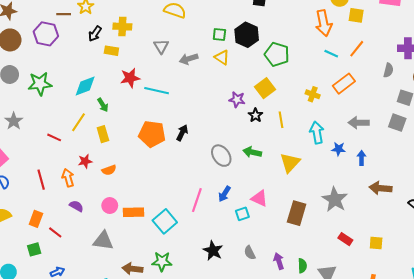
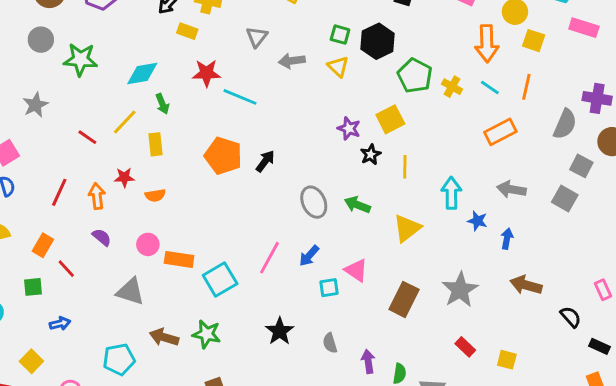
orange line: (357, 49) -> (526, 87), turned -36
gray semicircle: (388, 70) -> (565, 124), size x1.5
yellow cross: (313, 94) -> (452, 87), moved
red line: (41, 180) -> (59, 192), turned 30

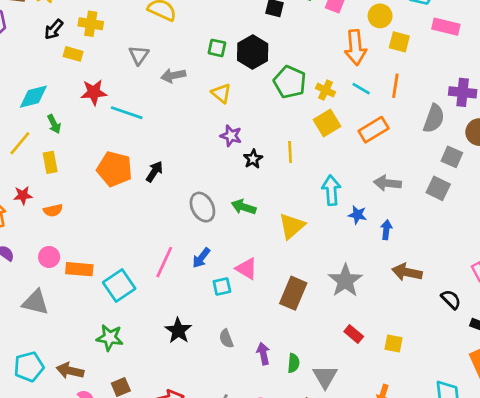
yellow triangle: (338, 67) -> (221, 93), moved
yellow square: (390, 119) -> (327, 123), moved
yellow line: (405, 167) -> (290, 152), moved
brown arrow: (164, 337) -> (70, 371), moved

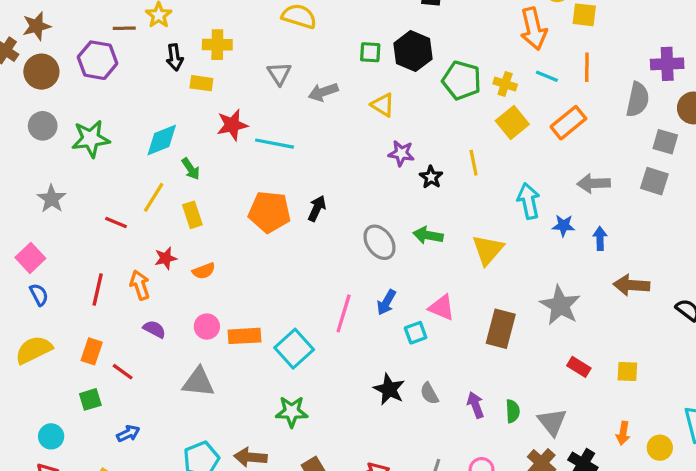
black arrow: (54, 29) -> (175, 57), turned -40
black star: (178, 331) -> (389, 389), moved

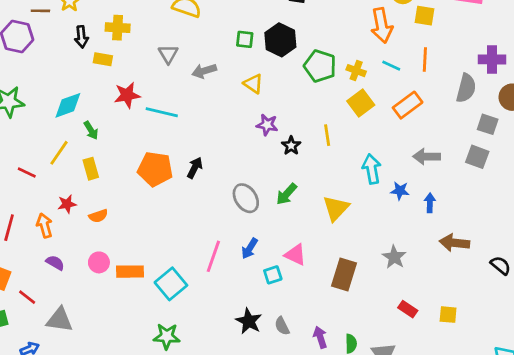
green arrow: (428, 235) -> (286, 194), turned -60
gray star: (560, 305) -> (394, 257), size x0.7
gray triangle: (198, 382) -> (60, 320), moved

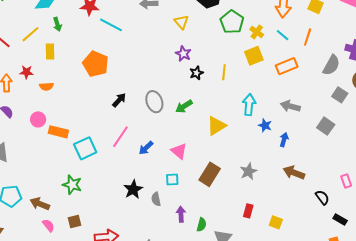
gray square: (477, 157) -> (326, 126), moved
black arrow: (195, 168) -> (119, 100), moved
blue arrow: (250, 248) -> (146, 148), moved
cyan square: (273, 275) -> (172, 179), moved
red rectangle: (408, 309) -> (248, 211), turned 56

